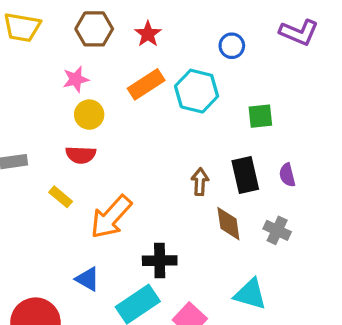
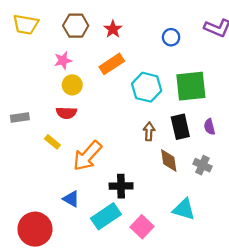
cyan hexagon: (197, 91) -> (147, 87), moved
green square: (260, 116) -> (191, 86), size x1.8

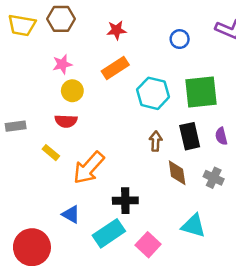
brown hexagon: (76, 26) -> (61, 19), moved
red star: (113, 29) -> (116, 30), turned 30

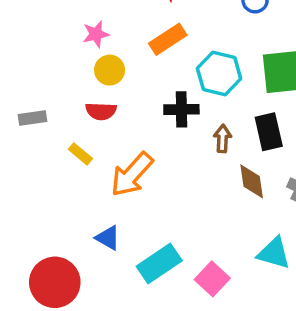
black cross: (125, 201) -> (181, 109), moved

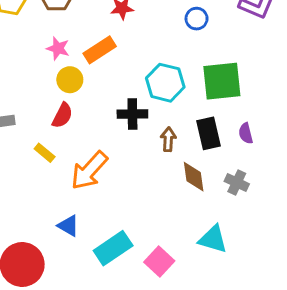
pink star: (96, 34) -> (58, 48), turned 30
orange rectangle: (168, 39) -> (100, 50), moved
red semicircle: (101, 111) -> (62, 115), turned -65

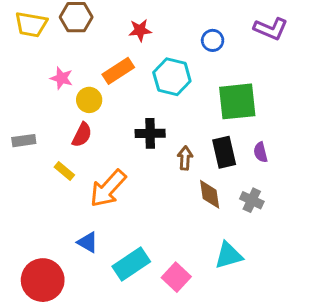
pink star: (58, 48) -> (62, 78), moved
cyan hexagon: (165, 83) -> (172, 77), moved
cyan triangle: (213, 239) -> (229, 255), turned -32

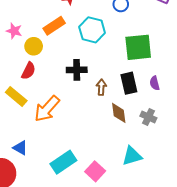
yellow rectangle: (64, 171) -> (16, 96), size x1.5
blue triangle: (88, 242) -> (20, 148), moved

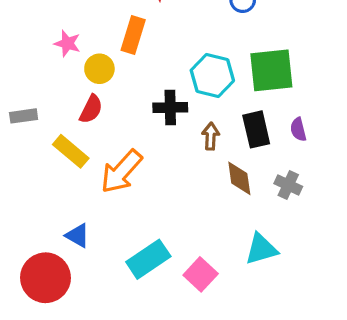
orange rectangle: (54, 26) -> (133, 35), turned -40
cyan hexagon: (92, 30) -> (212, 75), moved

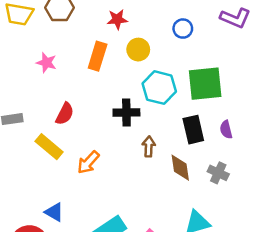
yellow circle: (99, 69) -> (138, 50), moved
brown arrow: (211, 136) -> (149, 147), moved
orange arrow: (121, 172) -> (88, 162), size x0.7

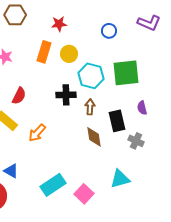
yellow circle: (138, 50) -> (69, 54), moved
black rectangle: (193, 130) -> (117, 121), moved
brown arrow: (149, 147) -> (90, 107), moved
brown diamond: (180, 168) -> (94, 137), moved

